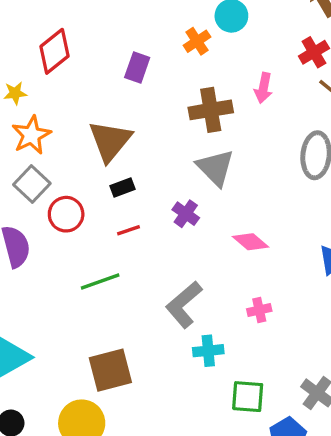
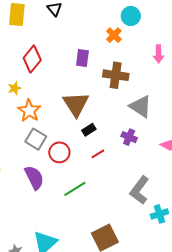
brown cross: (211, 110) -> (116, 75), moved, turned 30
green line: (100, 281) -> (75, 189), moved

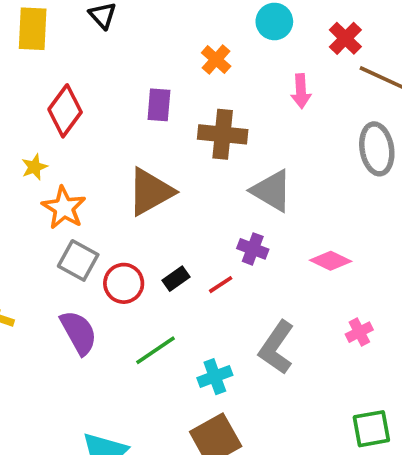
cyan circle: (131, 16) -> (274, 21), moved
brown triangle: (76, 104) -> (150, 192), turned 36
black rectangle: (89, 130) -> (176, 279), moved
red line: (98, 154) -> (221, 285), moved
cyan cross: (159, 214) -> (215, 377), moved

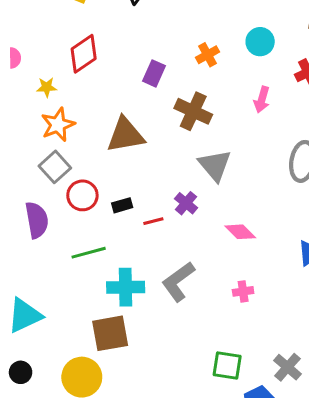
cyan cross: (215, 377) -> (126, 287), size x1.4

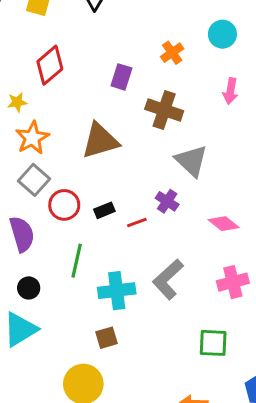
green line: (89, 253) -> (77, 261), turned -56
pink cross: (243, 291) -> (233, 282), size x1.5
brown square: (110, 333) -> (106, 338), size x0.6
green square: (227, 366) -> (213, 343), moved
black circle: (21, 372) -> (29, 288), moved

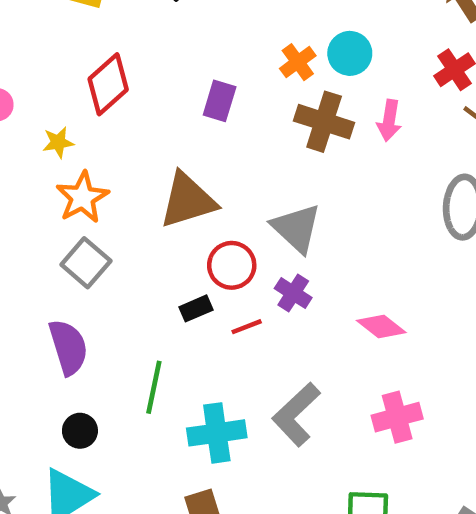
cyan circle: (222, 34) -> (350, 53), moved
brown cross: (164, 110) -> (324, 122), moved
gray triangle: (191, 161) -> (296, 228), moved
red circle: (64, 205) -> (232, 265), moved

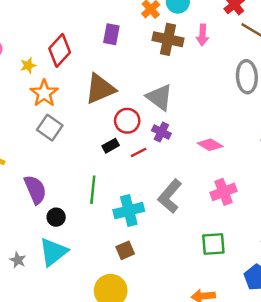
red diamond: (108, 84) -> (60, 50), moved
purple semicircle: (68, 347) -> (35, 190), moved

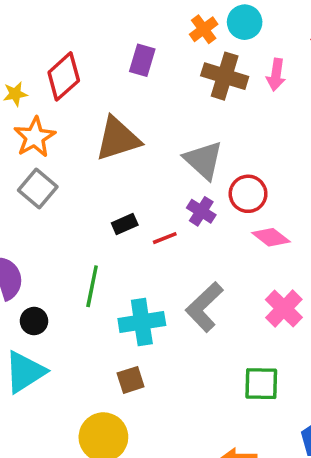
red circle: (127, 121) -> (248, 194), moved
pink cross: (224, 192) -> (284, 309), turned -30

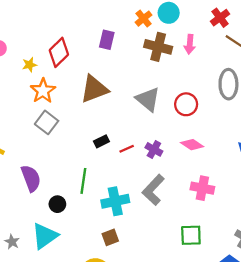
red circle: (248, 194) -> (186, 104), moved
purple cross: (201, 211) -> (154, 149), moved
pink cross: (284, 309) -> (202, 188), turned -30
black circle: (34, 321) -> (57, 204), moved

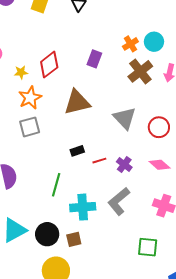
brown cross: (158, 47) -> (140, 71), turned 30
gray square: (47, 122) -> (30, 127), turned 30
black circle: (57, 204) -> (47, 234), moved, size x1.5

